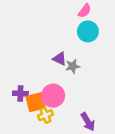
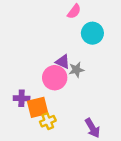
pink semicircle: (85, 11) -> (74, 11), moved
pink circle: (53, 96) -> (55, 78), moved

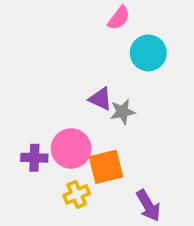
pink circle: (55, 78) -> (71, 149), moved
orange square: (38, 107) -> (106, 167), moved

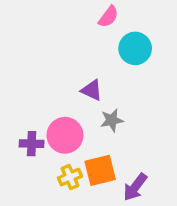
gray star: (123, 112) -> (112, 120), moved
orange square: (106, 167) -> (100, 170), moved
purple arrow: (148, 205) -> (135, 187), turned 68

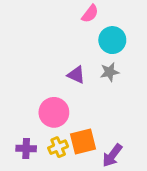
gray star: (112, 120) -> (110, 72), moved
purple cross: (32, 144) -> (26, 149), moved

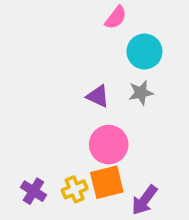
pink circle: (54, 112) -> (109, 145), moved
purple cross: (26, 149) -> (33, 191), turned 30

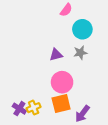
purple triangle: (98, 96) -> (56, 55), turned -40
yellow cross: (75, 189) -> (34, 108), moved

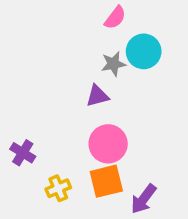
gray star: (80, 53) -> (113, 64), moved
purple cross: (19, 109) -> (23, 153), moved

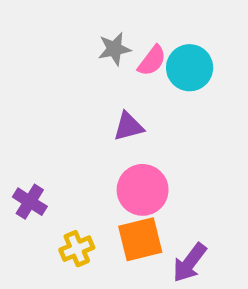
pink semicircle: (115, 18) -> (152, 61), moved
gray star: (113, 64) -> (114, 49), moved

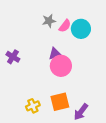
pink circle: (143, 190) -> (61, 66), moved
purple cross: (30, 202) -> (13, 57), moved

